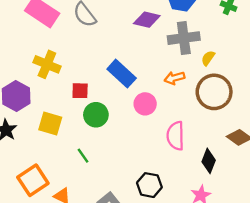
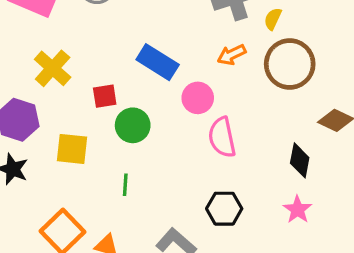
yellow cross: (47, 64) -> (53, 68), turned 30
pink semicircle: (176, 136) -> (222, 137), moved
green line: (83, 156) -> (125, 185), turned 49

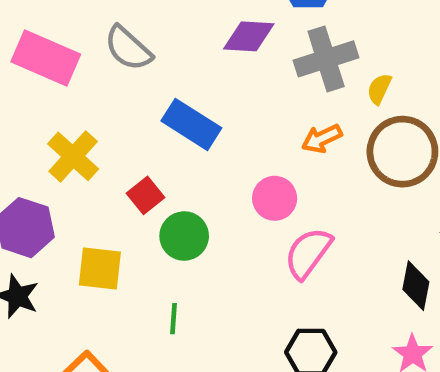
blue rectangle: (158, 62) -> (191, 124), moved
red square: (105, 96) -> (145, 195), turned -30
pink semicircle: (222, 137) -> (308, 253), turned 48

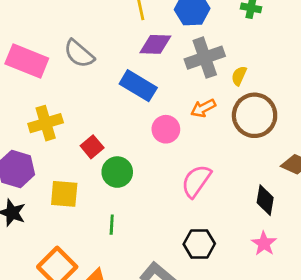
blue rectangle: (191, 124) -> (138, 86), moved
yellow cross: (73, 156) -> (46, 123), turned 32
pink circle: (275, 198) -> (166, 129), moved

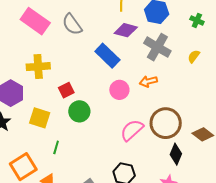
gray cross: (205, 58) -> (157, 47), turned 36
yellow semicircle: (239, 76) -> (194, 56), moved
brown circle: (255, 115) -> (166, 123), moved
green line: (112, 225) -> (56, 147), moved

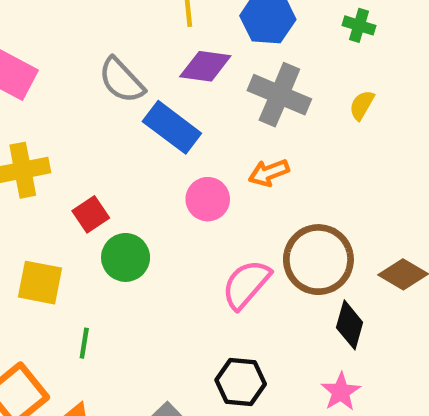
gray semicircle: (72, 24) -> (122, 80), moved

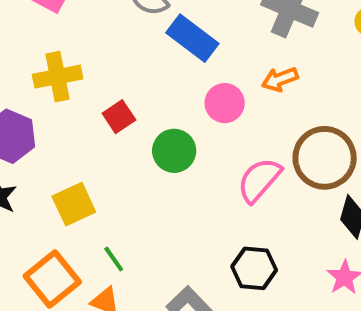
green circle: (126, 257) -> (174, 151), moved
yellow square: (40, 283) -> (74, 204), moved, turned -36
green line: (84, 343) -> (114, 259), moved, turned -44

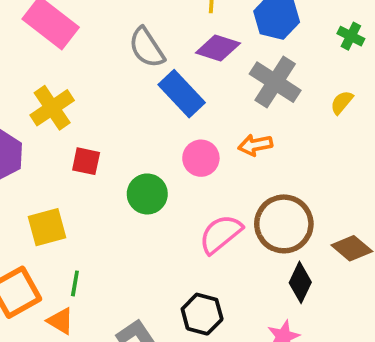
yellow cross: (58, 77) -> (52, 108), turned -33
red square: (119, 117) -> (86, 161), moved, turned 36
green line: (114, 259) -> (75, 283), turned 35

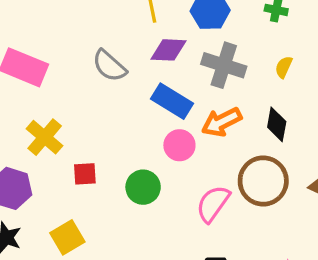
blue rectangle: (182, 94) -> (172, 101), moved
orange arrow: (255, 145) -> (222, 122), size x1.4
black diamond: (300, 282) -> (277, 124), moved

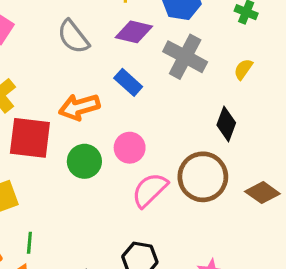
blue rectangle: (172, 101) -> (128, 82), size x0.7
orange arrow: (222, 122) -> (79, 107), moved
pink circle: (179, 145) -> (130, 148), moved
red square: (85, 174) -> (30, 138), size x1.8

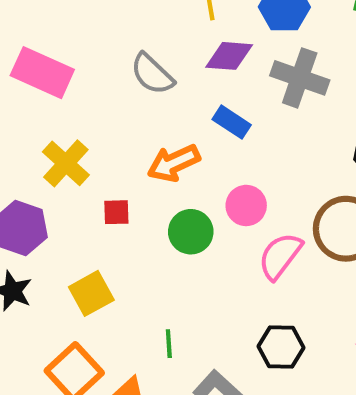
red square: (30, 138) -> (116, 212), size x0.5
green line: (29, 243) -> (169, 344), moved

